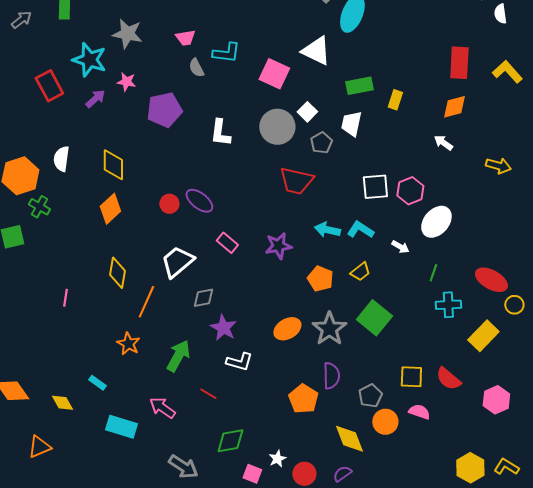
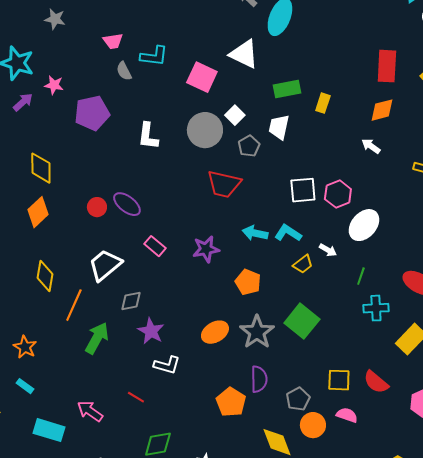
gray star: (127, 34) -> (55, 19), moved, size x0.7
yellow trapezoid: (360, 272) -> (303, 264), moved
orange star: (128, 344) -> (25, 347), moved
green arrow: (178, 356) -> (97, 338), moved

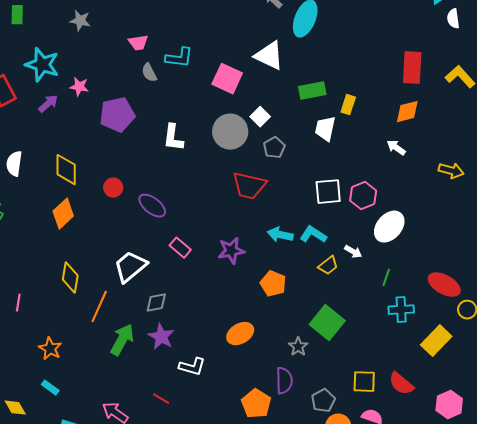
white trapezoid: (279, 127) -> (325, 129), moved
red circle: (97, 207) -> (113, 188), moved
purple star: (151, 331) -> (161, 337), moved
gray star: (257, 332) -> (298, 347), moved, size x0.6

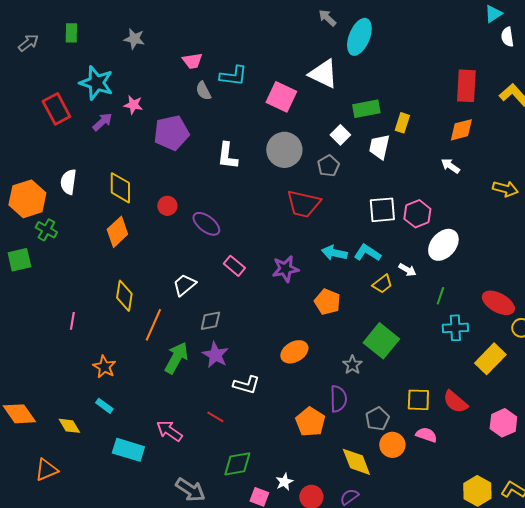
white square: (260, 117) -> (340, 135), moved
white trapezoid: (130, 267) -> (184, 285), size x0.7

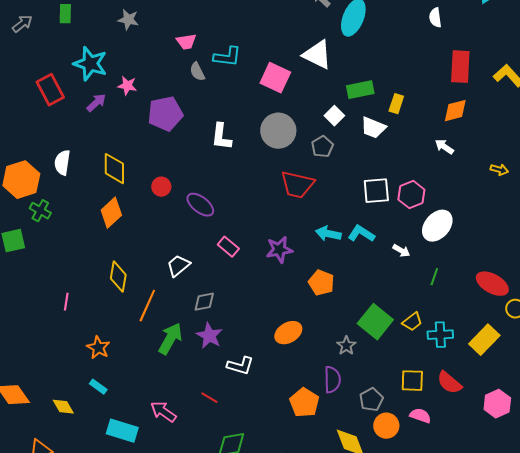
white semicircle: (507, 37) -> (435, 18), moved
white trapezoid: (379, 147) -> (373, 128), turned -80
yellow arrow: (505, 189) -> (499, 170), size x0.7
yellow trapezoid: (382, 284) -> (412, 322), moved
cyan cross: (455, 328) -> (440, 335), moved

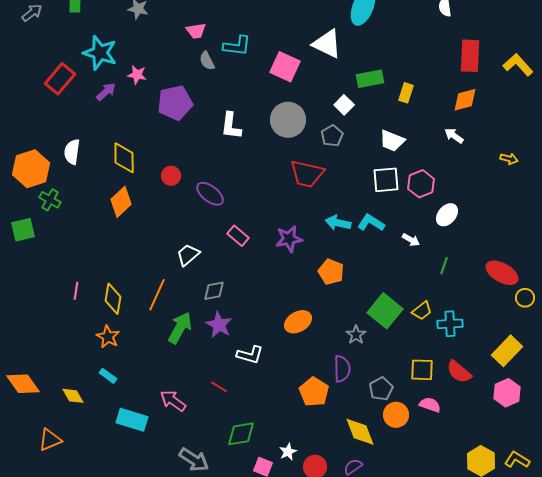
red rectangle: (50, 90) -> (60, 79), turned 68
white trapezoid: (373, 128) -> (392, 141), moved
white ellipse: (437, 226) -> (447, 215), size x0.7
yellow diamond: (118, 277) -> (113, 299), moved
yellow rectangle: (484, 340) -> (507, 351), moved

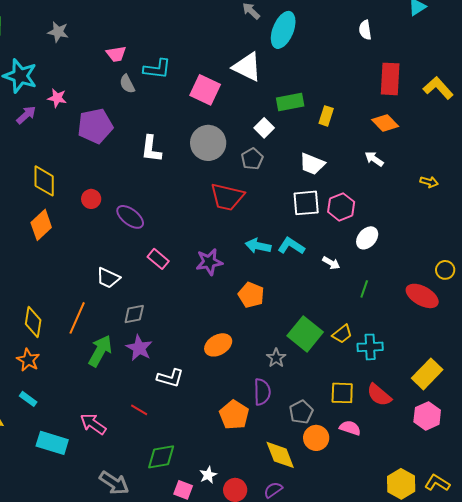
orange diamond: (465, 100) -> (385, 123), turned 60
white trapezoid: (188, 255) -> (108, 278), turned -115
yellow circle: (525, 298) -> (445, 270), moved

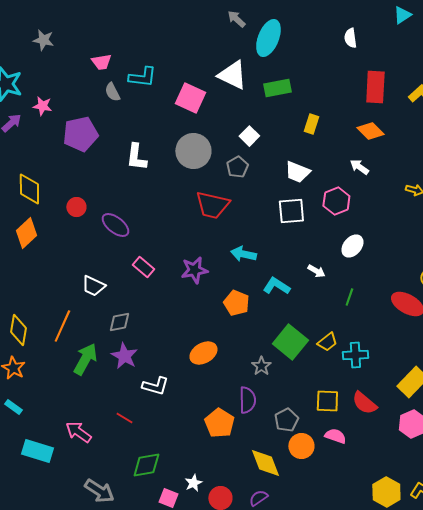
green rectangle: (290, 102) -> (277, 88), moved
pink hexagon: (341, 207) -> (336, 201), moved
cyan L-shape: (291, 246) -> (276, 286), moved

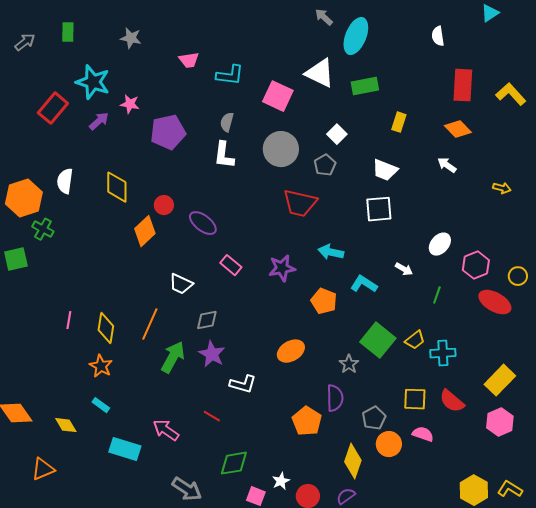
gray semicircle: (112, 92) -> (227, 122), moved, turned 42
pink hexagon: (336, 201) -> (476, 265), moved
orange diamond: (26, 233) -> (145, 231), moved
yellow diamond: (265, 463) -> (353, 461), turned 40

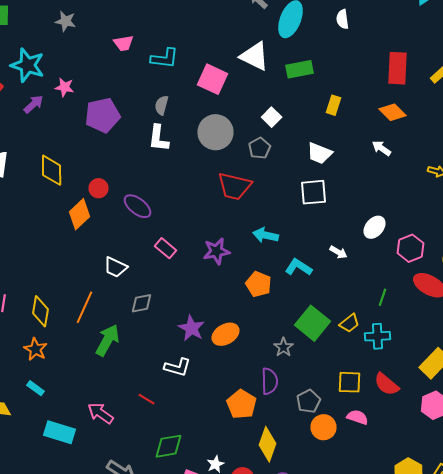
white semicircle: (438, 36) -> (342, 19), moved
green line: (437, 295) -> (382, 297), moved
purple star: (212, 354) -> (192, 328), moved
yellow diamond: (353, 461) -> (268, 444), moved

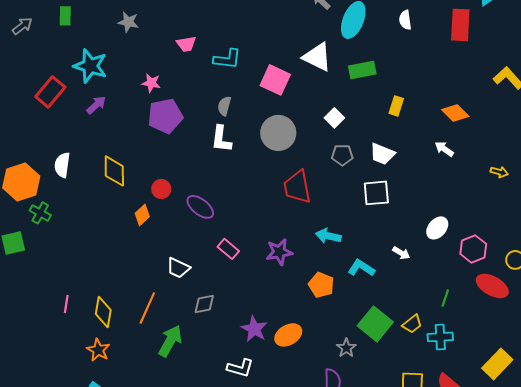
red rectangle: (398, 68) -> (460, 25), moved
pink star: (64, 87) -> (151, 83), moved
gray pentagon: (260, 148) -> (342, 155), moved, turned 30
red trapezoid: (234, 186) -> (297, 187), turned 66
orange diamond: (80, 214) -> (142, 215), size x0.7

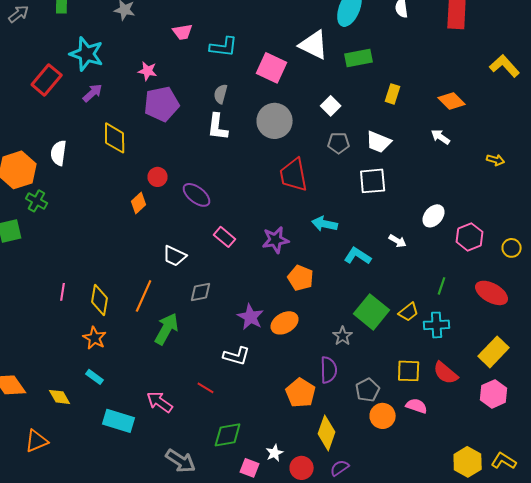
yellow diamond: (114, 171) -> (115, 138), moved
orange pentagon: (321, 285) -> (301, 278), moved
red ellipse: (492, 286) -> (492, 293), moved

